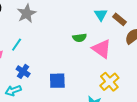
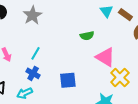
cyan line: (17, 45) -> (36, 53), moved
pink triangle: (102, 49) -> (105, 57), moved

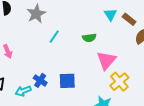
cyan line: (36, 53) -> (54, 37), moved
pink triangle: (105, 57) -> (106, 60), turned 35
blue cross: (33, 73) -> (40, 80), moved

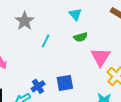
cyan triangle: (110, 15) -> (75, 14), moved
blue cross: (40, 80) -> (38, 86), turned 32

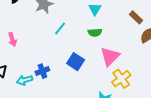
blue square: (65, 83) -> (76, 62), moved, turned 30

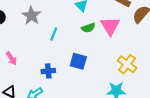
pink triangle: (110, 56) -> (110, 26), moved
blue cross: (42, 71) -> (48, 71), moved, turned 32

